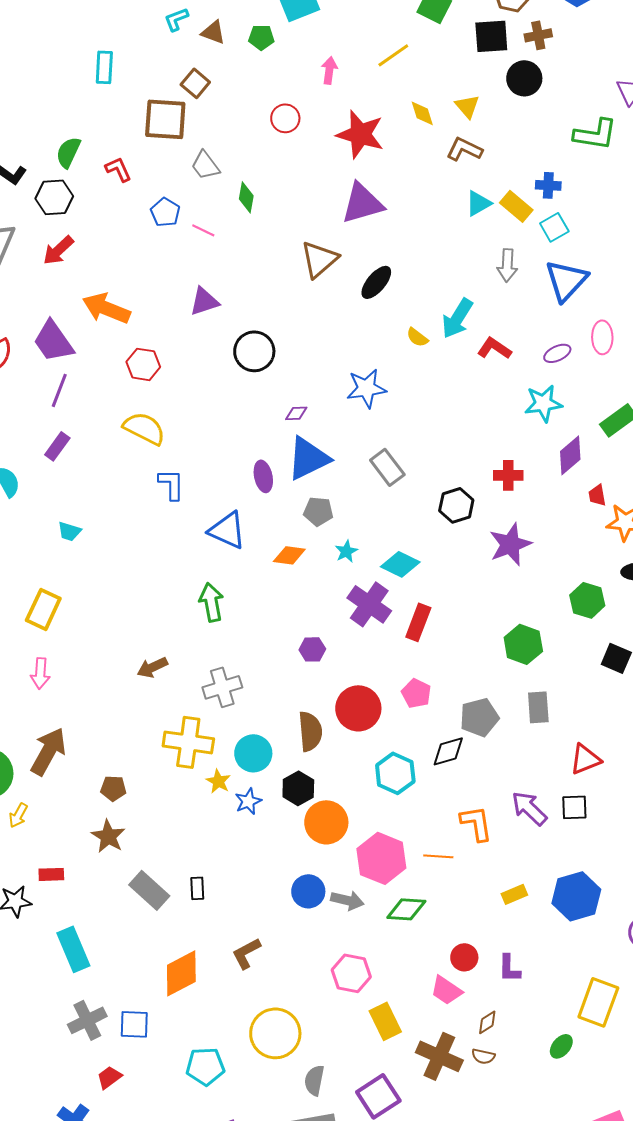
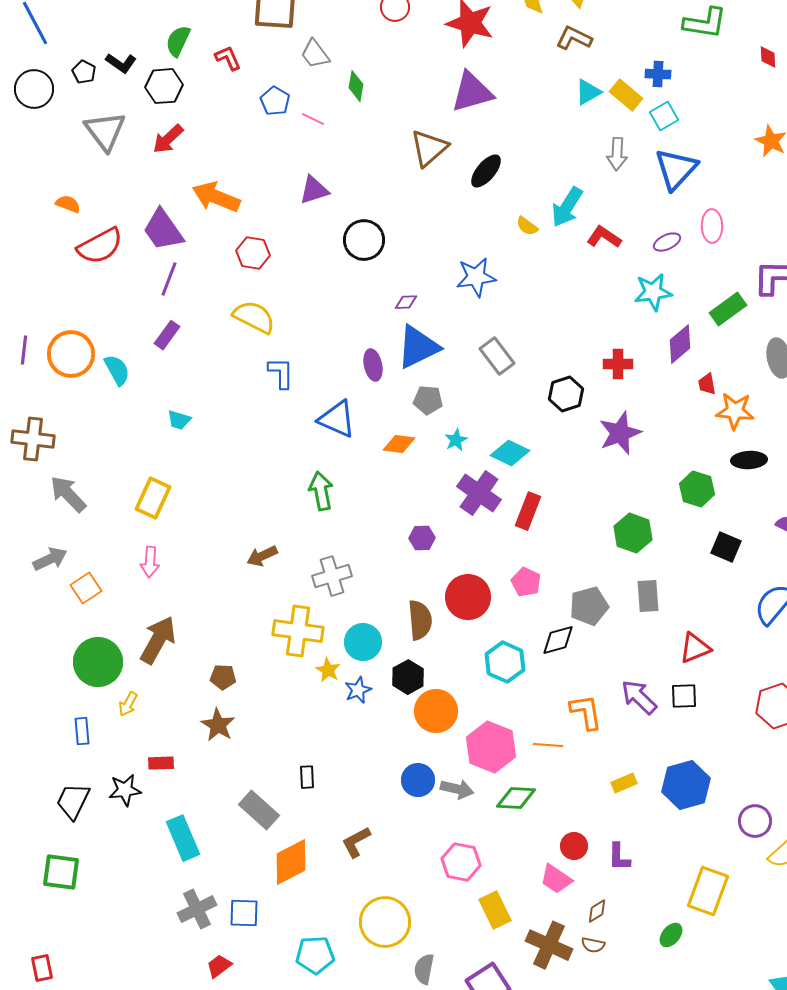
gray rectangle: (149, 890) -> (259, 810), moved

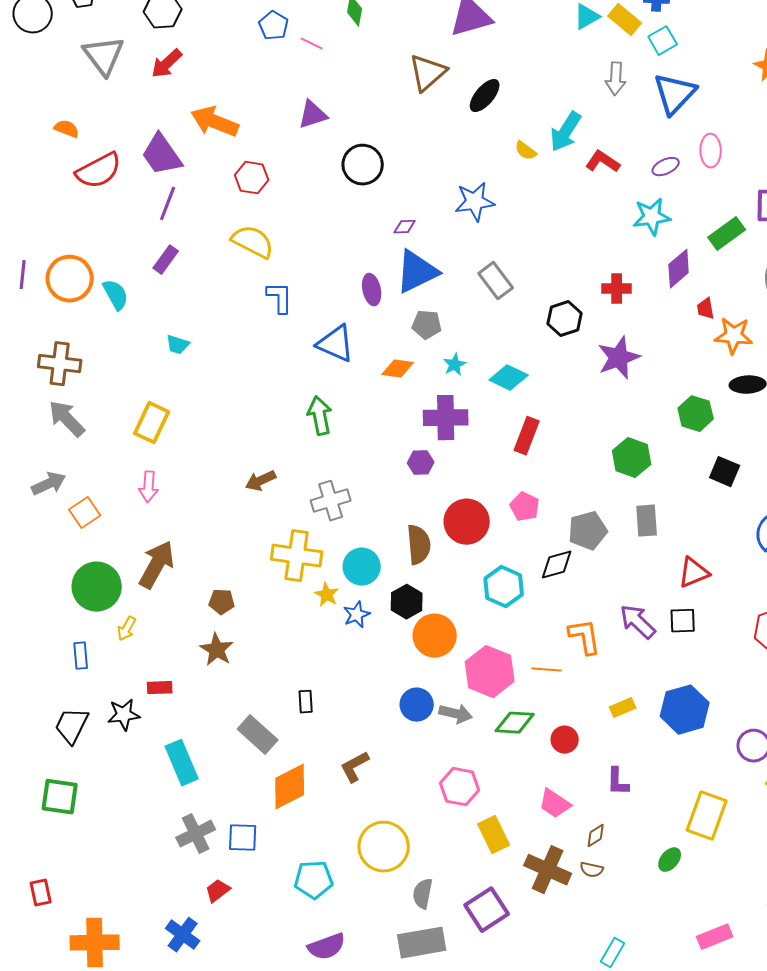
brown cross: (33, 439) -> (60, 364), moved
purple cross: (479, 493) -> (446, 418), moved, turned -36
red circle: (574, 846) -> (565, 740), moved

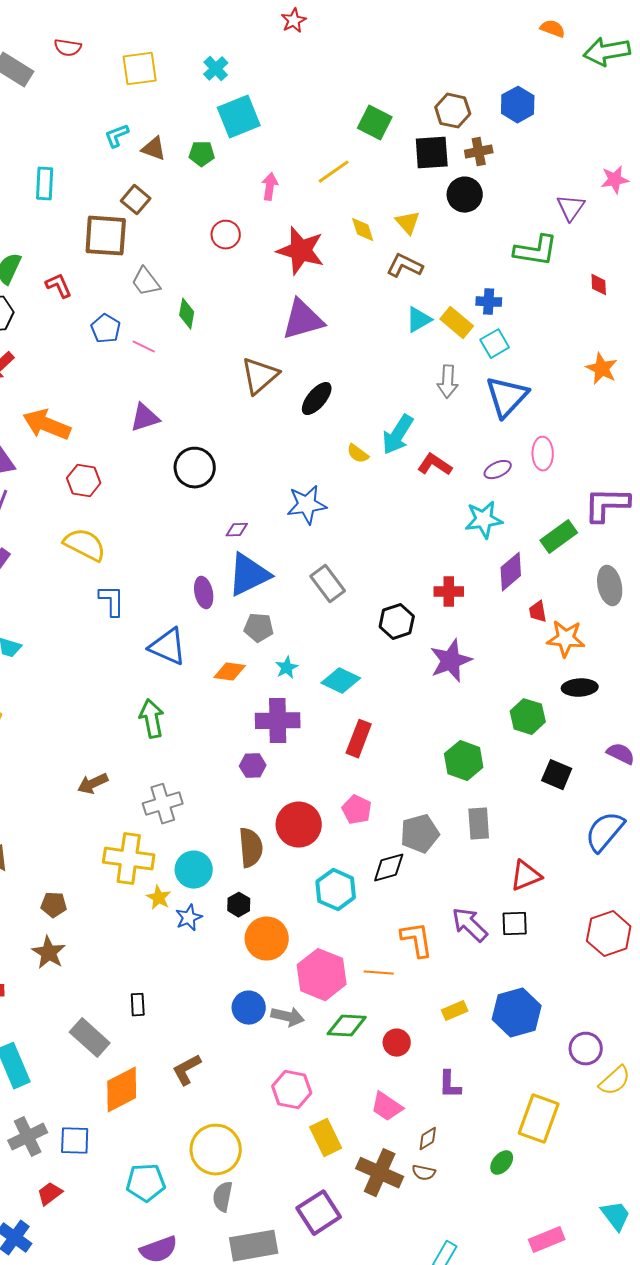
black hexagon: (407, 602) -> (239, 905), size x0.7
gray semicircle: (423, 894) -> (223, 1197), moved

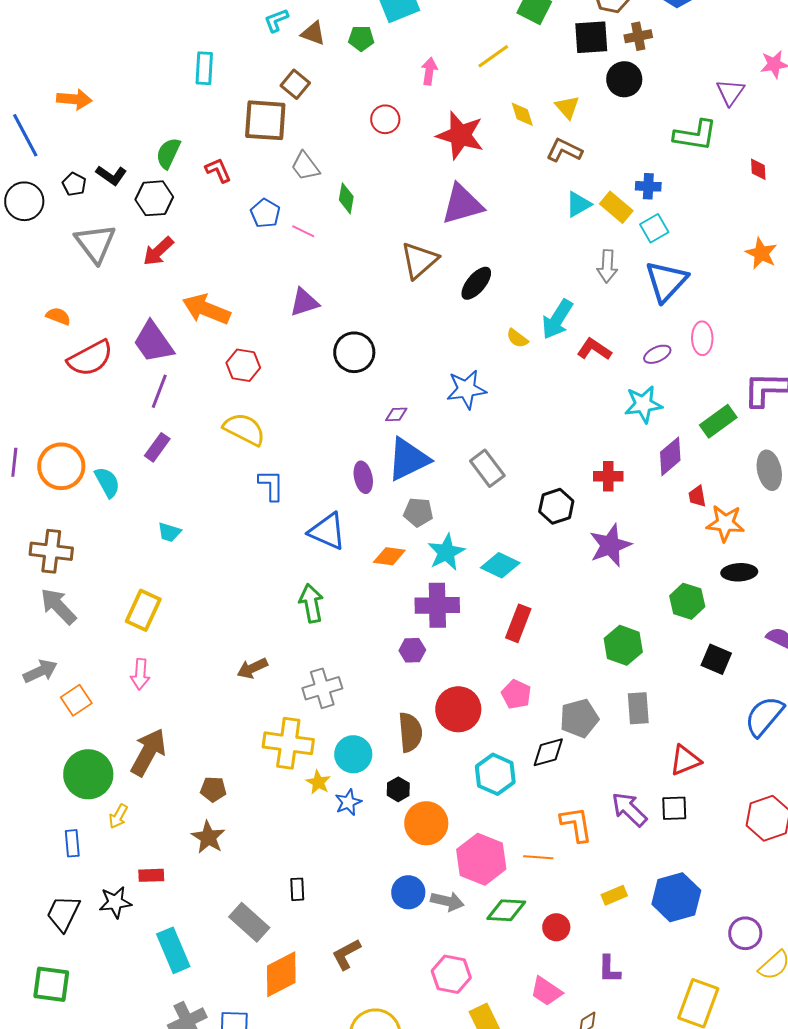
cyan star: (287, 668) -> (446, 552), size x1.6

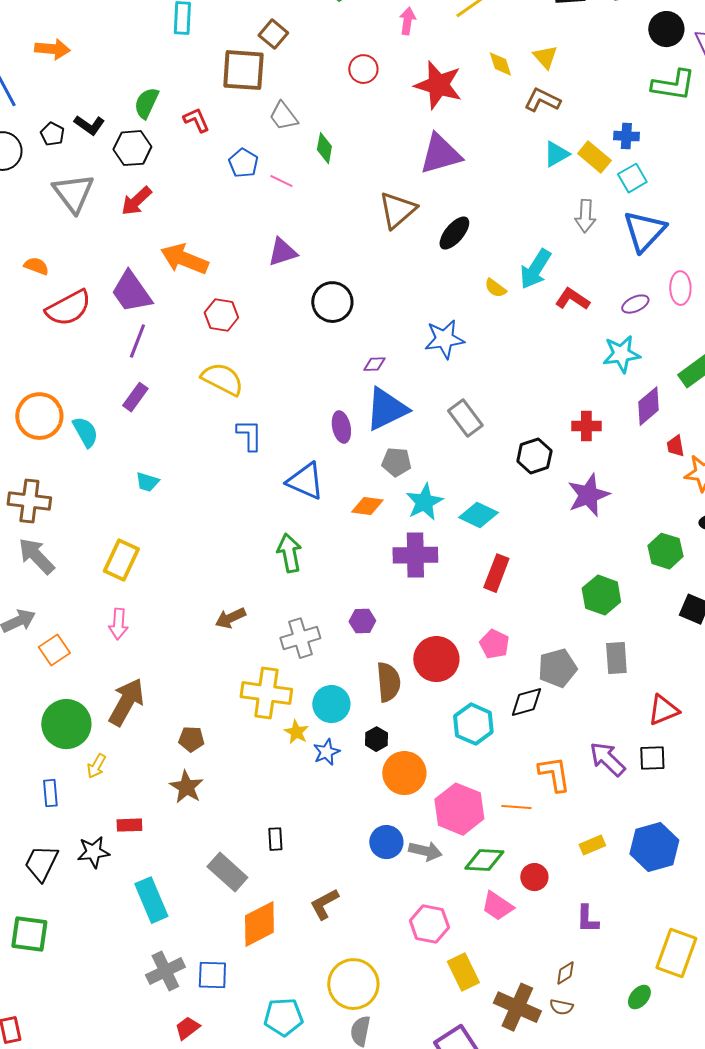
black circle: (624, 79) -> (666, 29), moved
purple hexagon: (412, 650) -> (362, 621), moved
pink trapezoid: (546, 991) -> (497, 906), moved

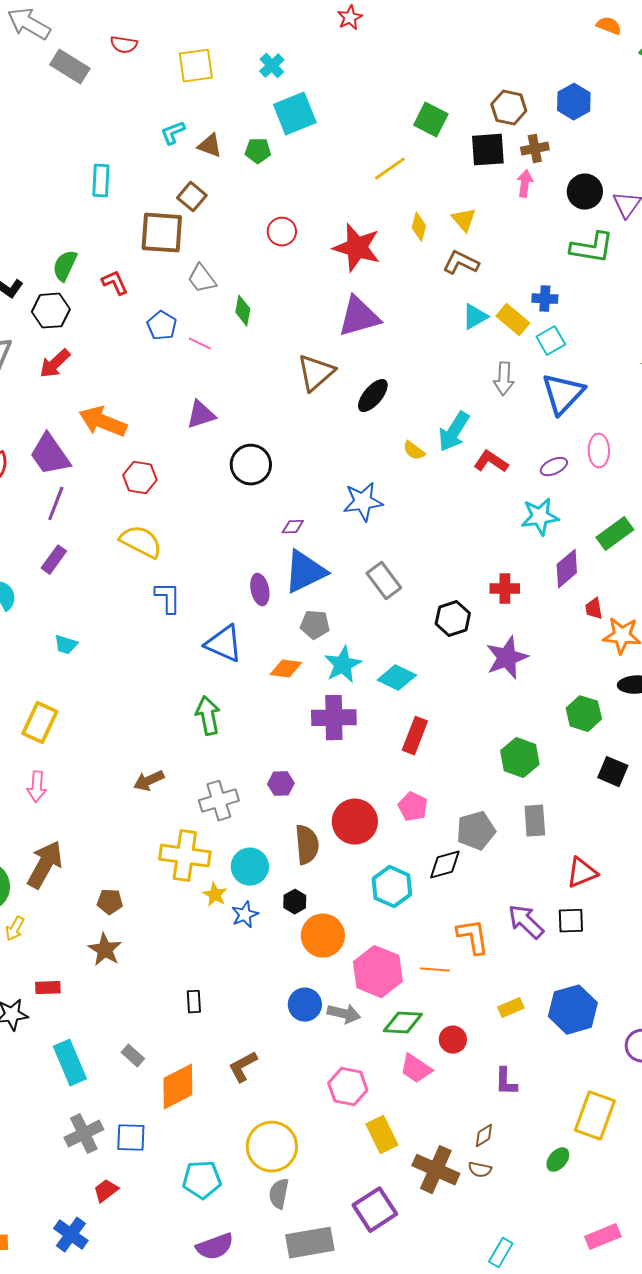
pink arrow: (407, 21) -> (525, 184), moved
yellow diamond: (500, 64) -> (419, 227), turned 32
gray rectangle: (227, 872) -> (133, 1056), moved, size x0.6

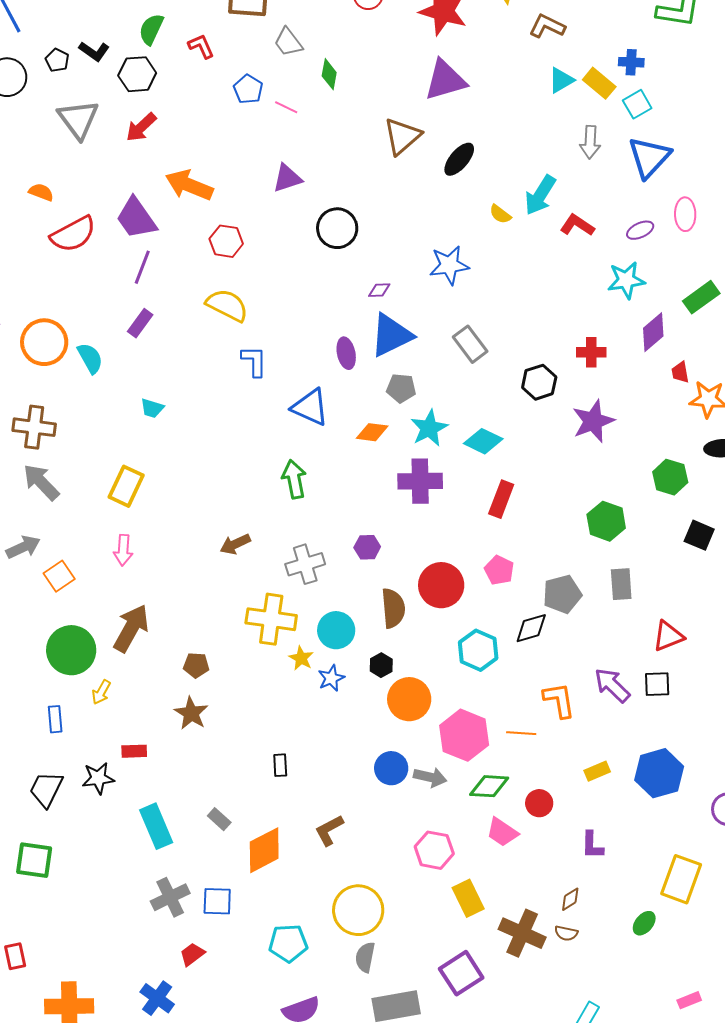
pink rectangle: (603, 1237) -> (689, 1000), size x0.7

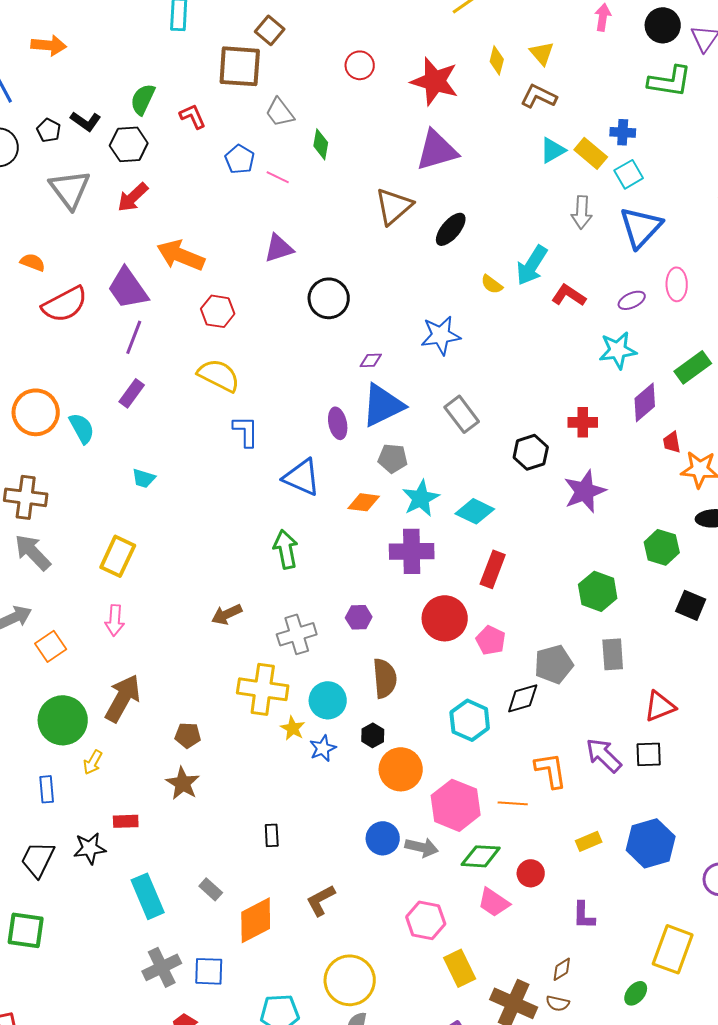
red circle: (441, 585) -> (445, 618), moved

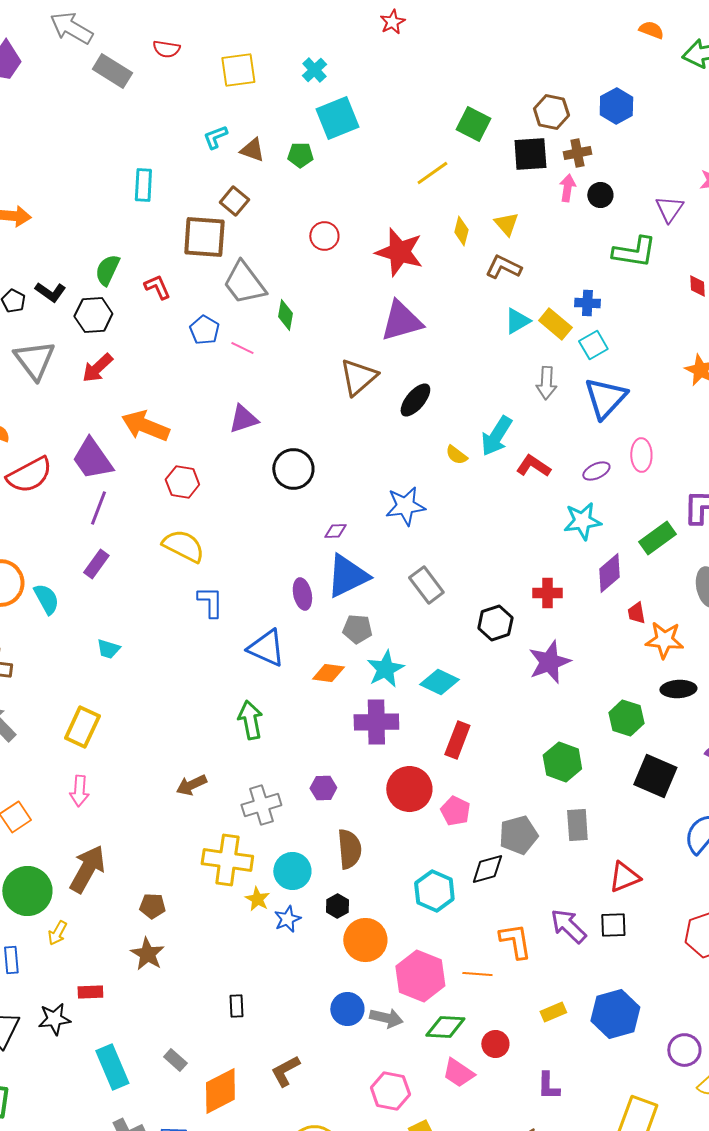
black circle: (663, 25) -> (600, 195), moved, size x0.7
gray trapezoid: (280, 112) -> (244, 283), size x1.5
black square: (691, 605) -> (655, 776), size x1.4

